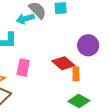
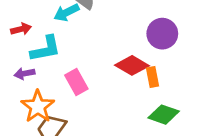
pink rectangle: (23, 68) -> (76, 82), turned -30

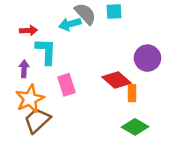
cyan L-shape: (46, 49) -> (46, 51), turned -88
purple arrow: (24, 74) -> (24, 69), turned 91

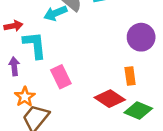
red diamond: (116, 80) -> (110, 99), moved
orange star: (30, 99) -> (25, 97), size x0.7

